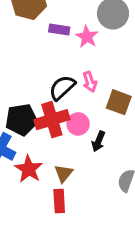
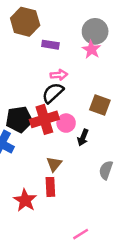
pink star: (87, 37) -> (91, 49), moved
pink arrow: (90, 82) -> (59, 75), moved, turned -77
red star: (29, 169) -> (25, 200), moved

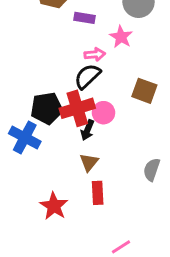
pink star: (91, 49) -> (121, 37), moved
black arrow: (83, 138) -> (87, 130), moved
red rectangle: (50, 187) -> (98, 193), moved

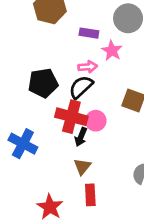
purple rectangle: (85, 18) -> (89, 33), moved
black pentagon: (47, 108) -> (43, 83), moved
red cross: (77, 108) -> (71, 117), turned 32

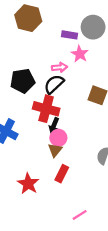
purple rectangle: (89, 33) -> (70, 35), moved
pink circle: (96, 121) -> (58, 138), moved
red rectangle: (90, 195) -> (62, 174), turned 30

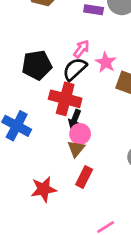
pink star: (80, 54) -> (106, 62), moved
pink arrow: (60, 67) -> (81, 49), turned -48
red star: (28, 184) -> (44, 189), turned 30

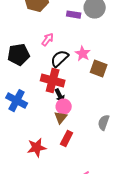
pink arrow: (81, 49) -> (48, 40), moved
black pentagon: (37, 65) -> (19, 55), moved
black arrow: (75, 119) -> (60, 96), turned -48

